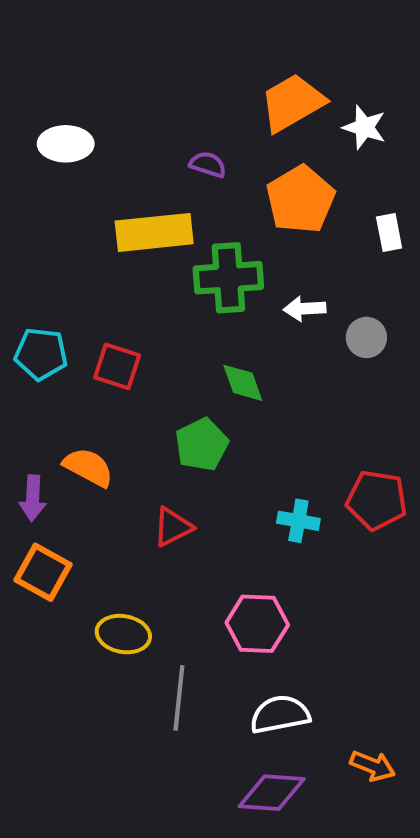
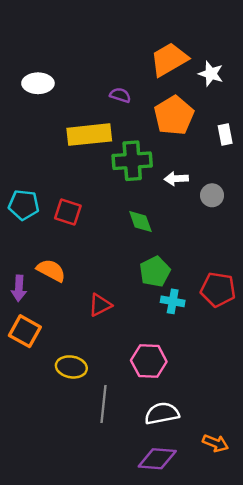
green pentagon: (202, 445) -> (155, 272), moved

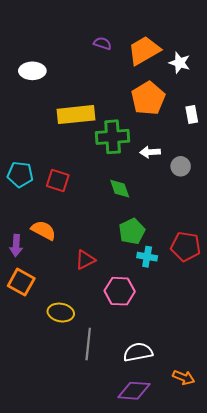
purple semicircle: (120, 95) -> (102, 43), moved
pink hexagon: (149, 361) -> (120, 291), moved

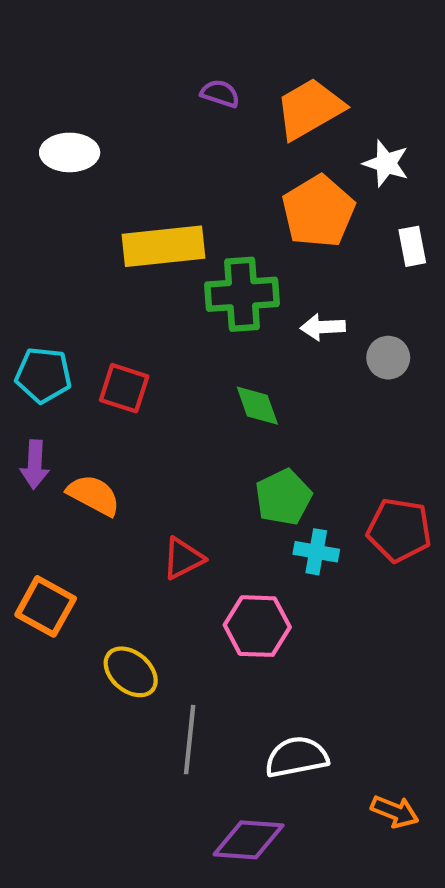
white star: (180, 63) -> (386, 163), moved
purple arrow: (16, 246) -> (35, 465), moved
yellow ellipse: (61, 313) -> (131, 672), turned 30
purple diamond: (134, 391) -> (249, 840), moved

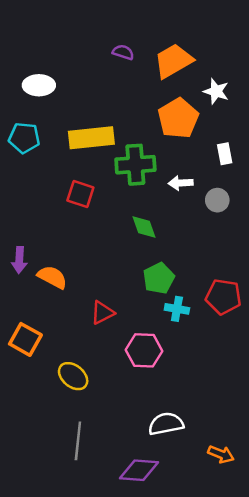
white rectangle: (412, 246) -> (225, 154), moved
cyan pentagon: (43, 375) -> (24, 138), moved
red square: (124, 388) -> (80, 194), moved
gray line: (190, 740) -> (78, 441), moved

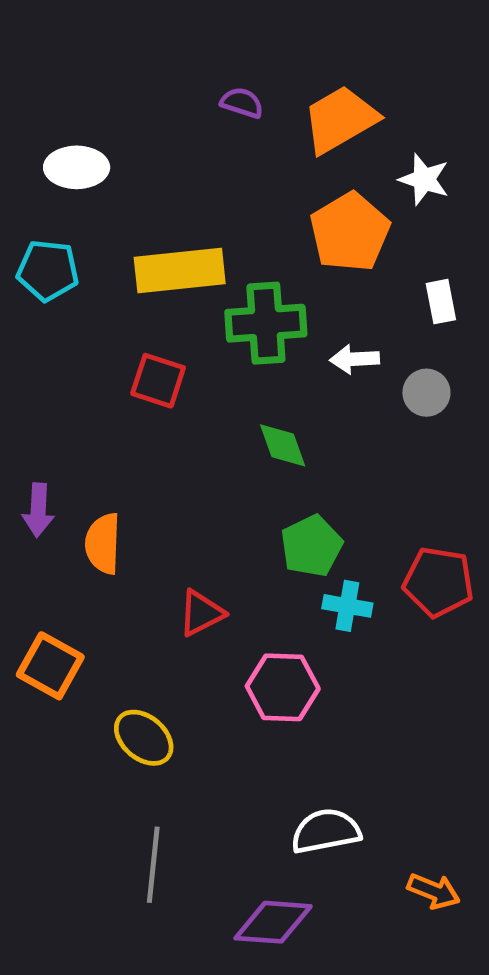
orange semicircle: (52, 277) -> (103, 544), turned -116

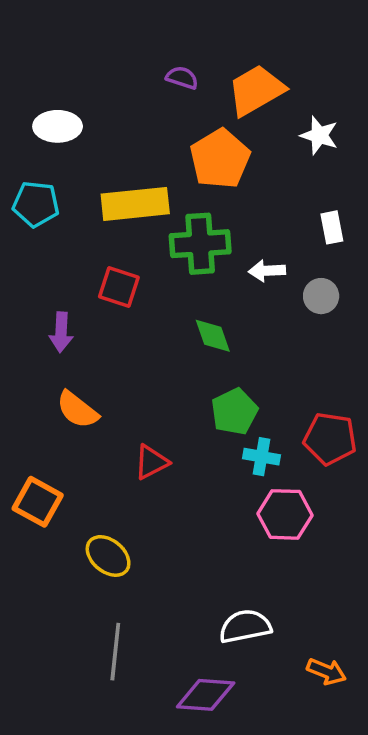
orange pentagon: (350, 232) -> (220, 159), moved
purple arrow: (38, 510) -> (61, 332), moved
orange semicircle: (103, 544) -> (77, 410), turned -54
pink hexagon: (283, 687) -> (285, 514), moved

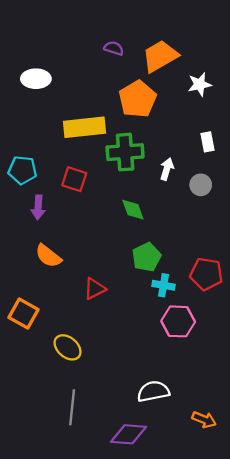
white star: (319, 135) -> (200, 84), turned -30
cyan pentagon: (36, 204) -> (22, 170), moved
white arrow: (267, 271) -> (167, 169), turned 110

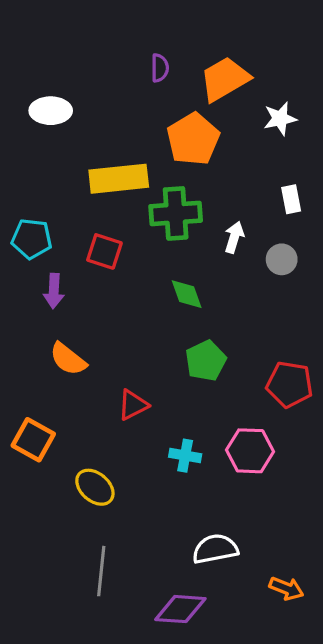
purple semicircle: (114, 48) -> (160, 68), turned 72
cyan cross: (163, 285) -> (185, 456), moved

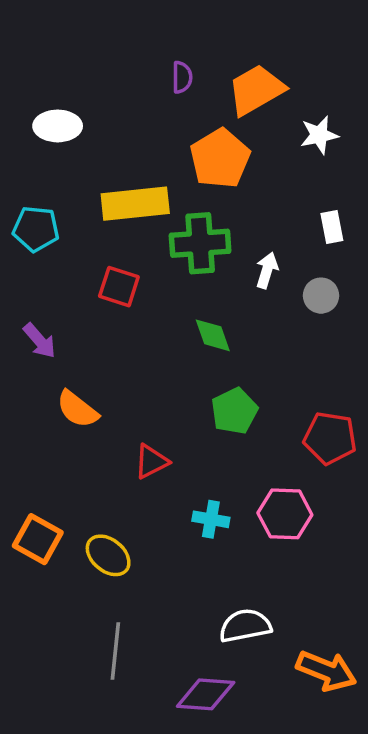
cyan pentagon: (32, 239) -> (36, 229), moved
purple arrow: (54, 291) -> (40, 341), moved, turned -44
orange square: (33, 440) -> (38, 539), moved
orange arrow: (286, 588) -> (326, 671), size x1.5

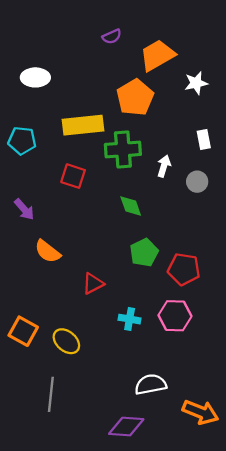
purple semicircle: (182, 77) -> (112, 36), moved, turned 66
red pentagon: (330, 438) -> (184, 269), moved
gray line: (115, 651) -> (51, 394), moved

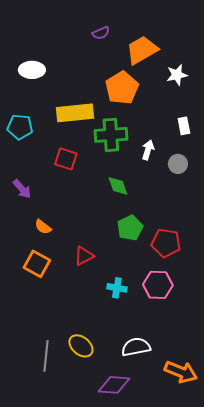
orange semicircle: (48, 251) -> (43, 227), size x0.7
orange square: (23, 331) -> (37, 264), moved
yellow ellipse: (66, 341) -> (81, 346), moved

